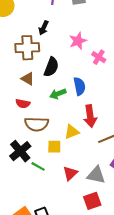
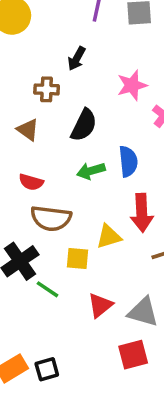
brown cross: (27, 48) -> (47, 89), size x0.6
brown triangle: (28, 79) -> (28, 130), moved

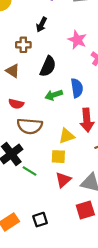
pink star: (132, 85) -> (77, 40), turned -30
yellow square: (78, 259) -> (58, 157), moved
black square: (47, 369) -> (40, 220), moved

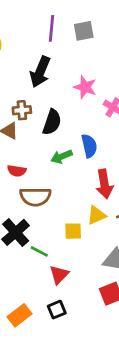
black arrow: (41, 25) -> (40, 72), size x1.6
brown cross: (23, 45) -> (22, 110), moved
yellow triangle: (67, 136) -> (97, 215), moved
red triangle: (63, 180) -> (59, 275), moved

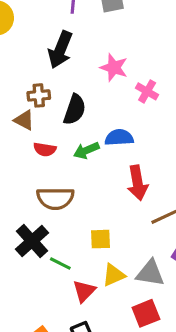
blue semicircle: (89, 146) -> (119, 138), turned -80
red semicircle: (17, 171) -> (45, 149), moved
yellow triangle: (97, 215) -> (114, 275), moved

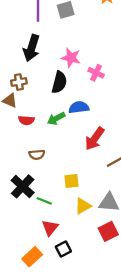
black semicircle: (75, 110) -> (59, 82), moved
red arrow: (137, 183) -> (95, 139), turned 50
brown semicircle: (55, 198) -> (37, 155), size x0.6
red triangle: (84, 291) -> (50, 228), moved

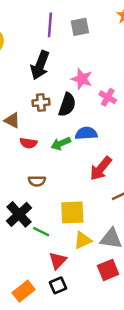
brown cross: (19, 82) -> (41, 102), moved
yellow square: (71, 181) -> (72, 212), size x1.5
red triangle: (50, 228) -> (58, 261), moved

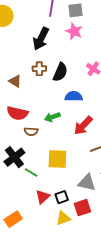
pink star: (82, 79) -> (74, 31), moved
red semicircle: (28, 143) -> (17, 113), moved, size x1.5
green arrow: (61, 144) -> (52, 117), moved
yellow triangle: (83, 240) -> (63, 218), moved
black square: (58, 285) -> (62, 197), moved

